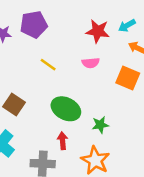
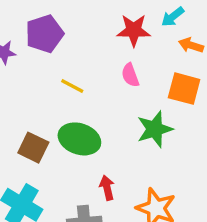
pink semicircle: (91, 63) -> (130, 75), turned 84
green ellipse: (66, 109) -> (79, 139), moved
green star: (100, 125) -> (155, 129), moved, size x1.5

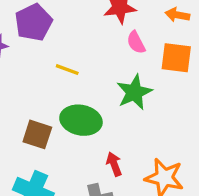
pink semicircle: (130, 75) -> (136, 42), moved
green star: (155, 129) -> (134, 92), moved

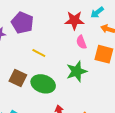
purple pentagon: (34, 22) -> (22, 23), turned -30
brown square: (37, 134) -> (18, 78), moved

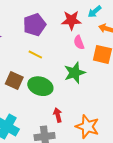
purple pentagon: (22, 23) -> (34, 25), moved, turned 30

